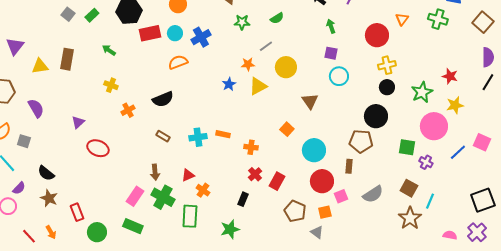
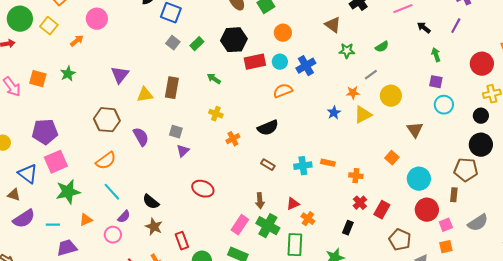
black circle: (387, 87) -> (481, 116), moved
gray square: (24, 141) -> (176, 132), moved
red ellipse: (98, 148) -> (203, 189), moved
orange square: (325, 212) -> (446, 247), moved

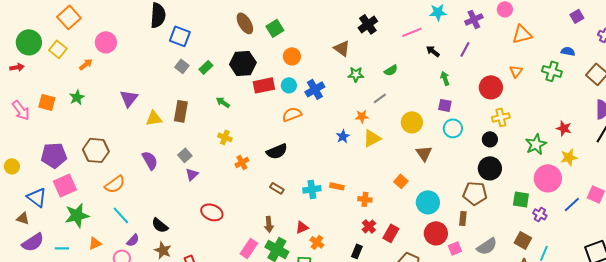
yellow circle: (391, 96) -> (412, 122), moved
brown hexagon: (107, 120) -> (96, 150), moved
gray square: (176, 132) -> (185, 155), turned 32

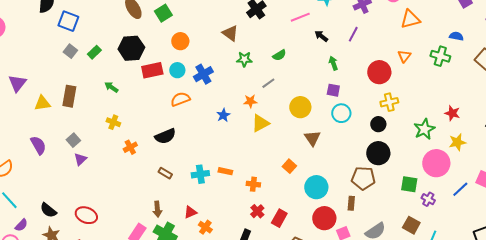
blue star: (343, 136) -> (223, 115), moved
red ellipse: (212, 212) -> (86, 215), moved

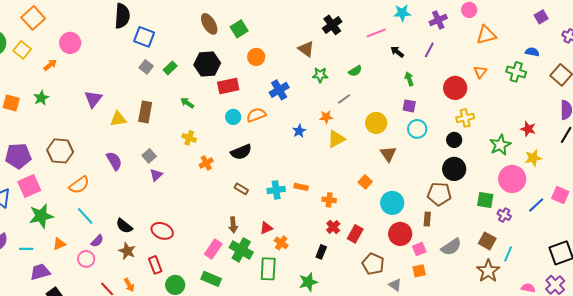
cyan circle: (177, 70) -> (233, 117), moved

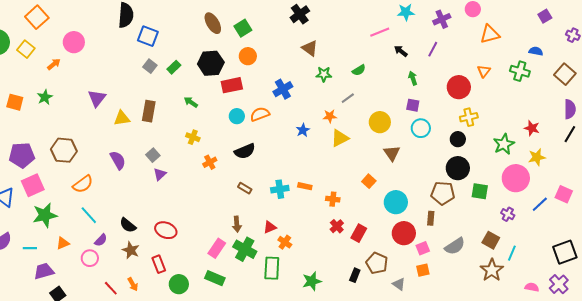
black cross: (332, 25) -> (300, 14), moved
orange circle: (256, 57) -> (248, 56), moved
green square: (485, 200) -> (480, 191), moved
black rectangle: (321, 252) -> (355, 275), moved

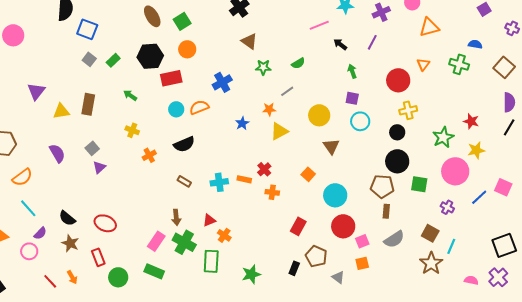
brown rectangle: (431, 218) -> (386, 211), moved
red cross: (337, 226) -> (264, 169), moved

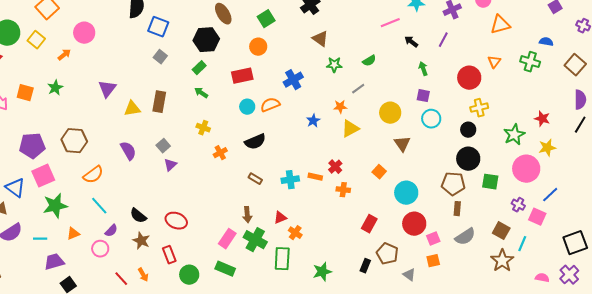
green square: (182, 21) -> (266, 19), moved
black hexagon: (150, 56) -> (206, 40), moved
green rectangle: (113, 60) -> (199, 68), moved
pink square: (503, 187) -> (537, 217), moved

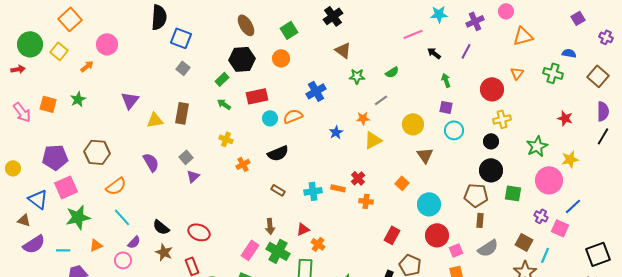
black hexagon: (206, 40) -> (242, 59), moved
red rectangle: (242, 76) -> (257, 96), moved
red star: (542, 119) -> (565, 118), moved

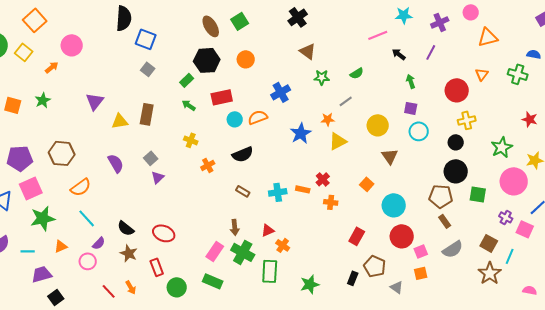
green square: (289, 30) -> (240, 21), moved
blue star: (336, 132) -> (301, 133), size x1.5
brown rectangle: (480, 220) -> (445, 221), turned -40

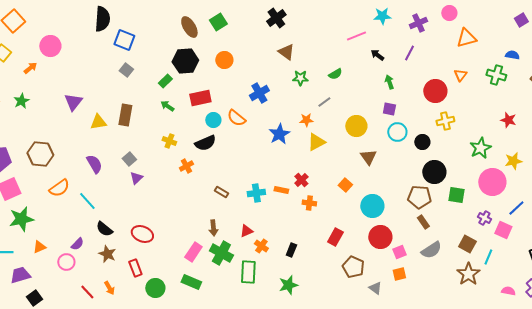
orange semicircle: (258, 117) -> (236, 118), turned -120
black circle: (456, 142) -> (422, 142), moved
black semicircle: (243, 154) -> (205, 143), moved
cyan line: (87, 218) -> (87, 201), moved
black rectangle: (353, 278) -> (291, 250), moved

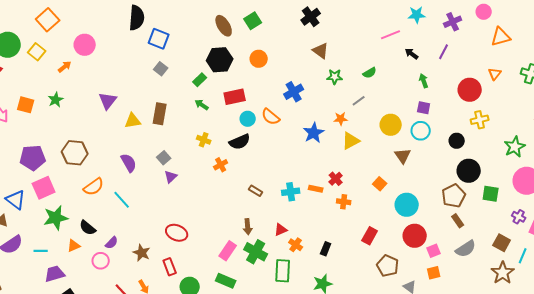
cyan circle: (397, 132) -> (421, 131), moved
brown pentagon: (419, 197) -> (454, 196), turned -30
black semicircle: (104, 229) -> (88, 228), moved

